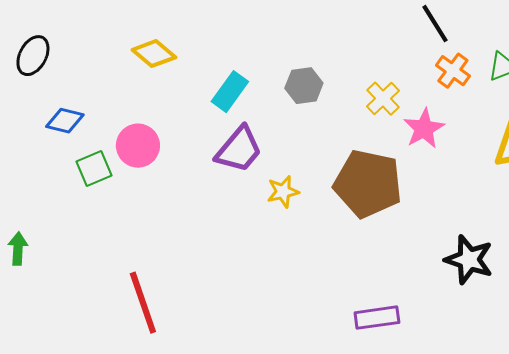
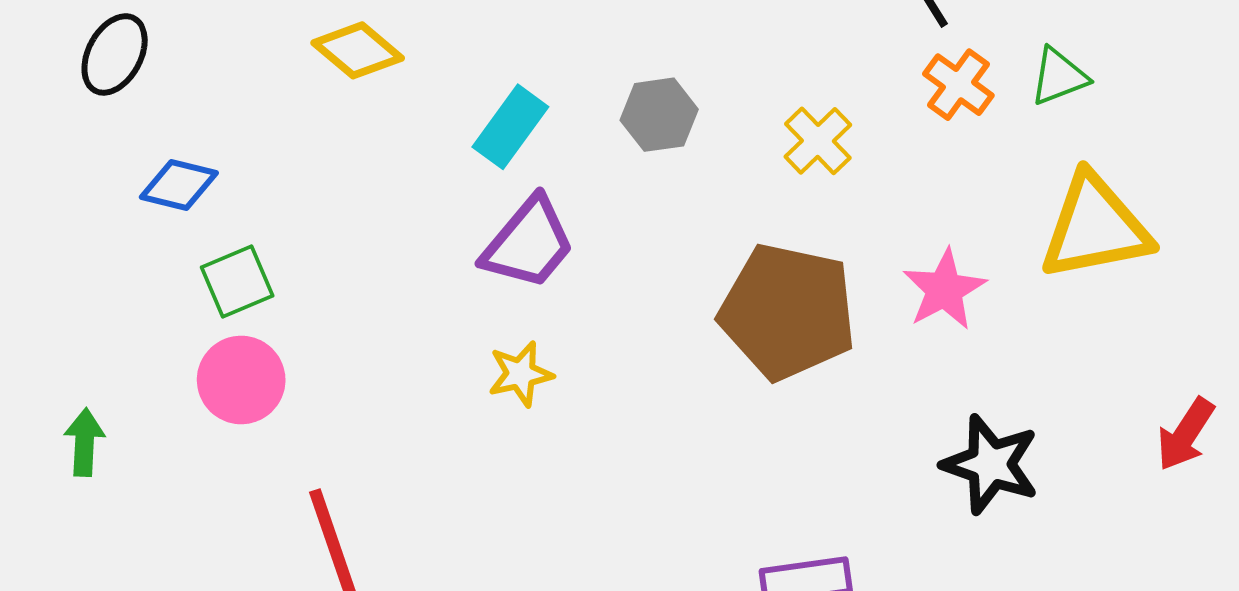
pink star: (424, 129) -> (944, 290), moved
pink circle: (138, 146) -> (241, 380), moved
yellow star: (283, 192) -> (520, 374), moved

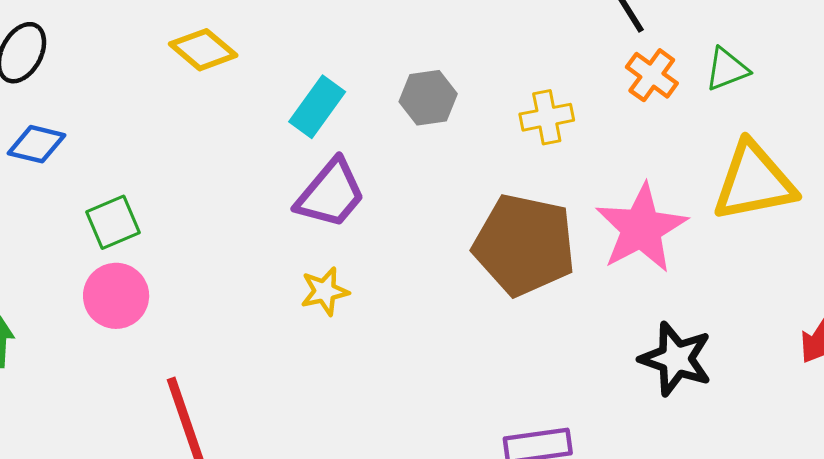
yellow cross: (818, 141) -> (547, 117), turned 33
blue diamond: (179, 185) -> (36, 144), moved
pink star: (944, 290) -> (641, 228), size x1.5

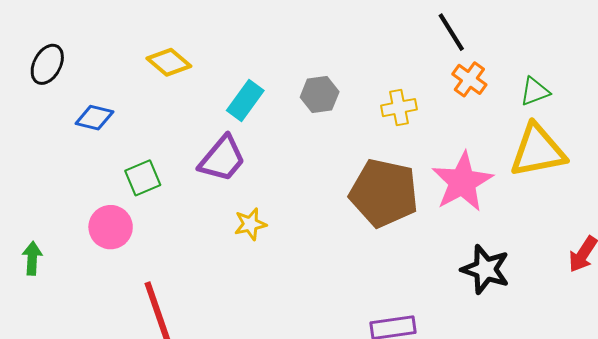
green triangle: (727, 69) -> (535, 91), moved
blue diamond: (36, 144) -> (94, 118), moved
purple trapezoid: (331, 194) -> (222, 159), moved
green square: (113, 222) -> (143, 178), moved

